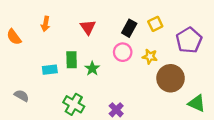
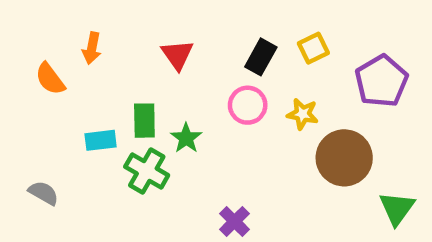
orange semicircle: (14, 37) -> (50, 79), moved
green triangle: (197, 103) -> (397, 208), turned 42
green cross: (74, 104) -> (147, 171), moved

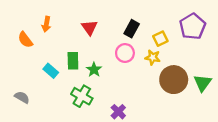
yellow square: (313, 48) -> (160, 39), moved
purple pentagon: (381, 81) -> (193, 26), moved
cyan rectangle: (101, 140) -> (51, 71), turned 48
green cross: (147, 171) -> (82, 96), moved
green triangle: (397, 208) -> (202, 83), moved

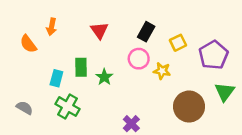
purple pentagon: (193, 26) -> (214, 55), moved
yellow star: (153, 57) -> (162, 71), moved
cyan rectangle: (51, 71) -> (56, 78), turned 64
brown circle: (174, 80) -> (189, 107), moved
green cross: (82, 96) -> (68, 107), moved

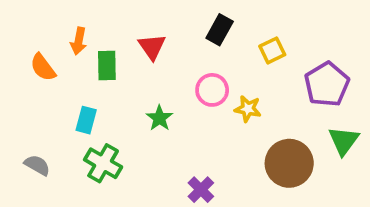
black rectangle: (146, 32) -> (220, 30), moved
yellow square: (178, 43) -> (272, 50), moved
green rectangle: (81, 67) -> (107, 66), moved

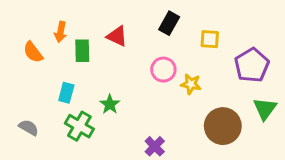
red triangle: (152, 47) -> (117, 36), turned -30
yellow square: (272, 50) -> (210, 39), turned 30
green star: (159, 118) -> (110, 104), moved

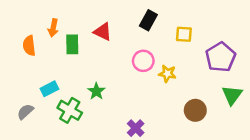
orange semicircle: (33, 52) -> (29, 46), turned 30
cyan rectangle: (66, 93) -> (49, 89), moved, turned 48
brown circle: (223, 126) -> (195, 110), size x0.7
gray semicircle: (29, 128) -> (25, 112), turned -72

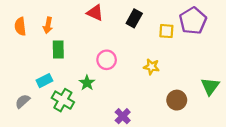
red triangle: (103, 32) -> (95, 13), moved
green rectangle: (72, 44) -> (58, 49), moved
orange semicircle: (29, 46) -> (20, 26), moved
purple pentagon: (221, 57) -> (193, 21), moved
pink circle: (143, 61) -> (107, 60), moved

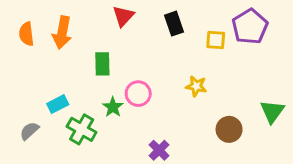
red triangle: (95, 13) -> (123, 16), turned 48
black rectangle: (134, 18) -> (174, 24), turned -48
orange arrow: (48, 25) -> (62, 33), size x1.5
green rectangle: (58, 49) -> (102, 64), moved
pink circle: (107, 60) -> (138, 94), moved

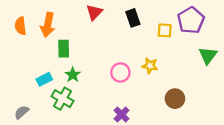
green rectangle: (102, 64) -> (64, 49), moved
pink circle: (138, 94) -> (120, 72), moved
green star: (113, 107) -> (73, 75), moved
green triangle: (272, 111) -> (208, 55), moved
gray semicircle: (29, 131) -> (22, 112), moved

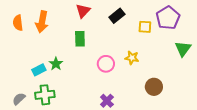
black rectangle: (133, 18) -> (117, 16), turned 70
green rectangle: (64, 49) -> (80, 39), moved
green star: (73, 75) -> (56, 64), moved
green cross: (62, 99) -> (45, 95), moved, turned -36

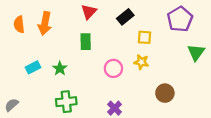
yellow square: (145, 27) -> (145, 37), moved
cyan rectangle: (39, 70) -> (33, 67), moved
green cross: (45, 95) -> (66, 102), moved
gray semicircle: (19, 99) -> (12, 105), moved

